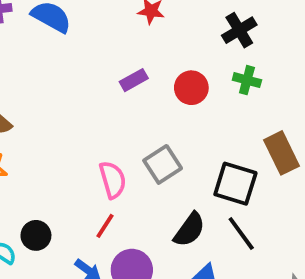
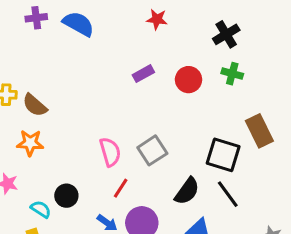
gray square: (163, 164) -> (152, 150), moved
pink semicircle: (113, 180) -> (110, 152), moved

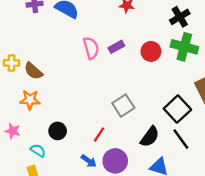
green cross: (232, 74) -> (184, 47), size x1.6
pink semicircle: (110, 152) -> (91, 48), moved
black square: (223, 155) -> (177, 109), turned 30
black circle: (66, 196) -> (58, 131), moved

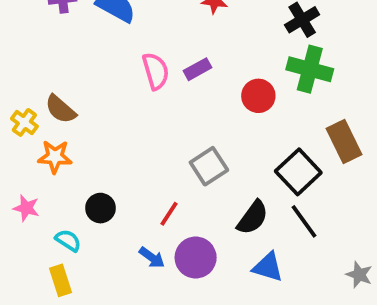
red circle: (151, 51) -> (258, 96), moved
yellow cross: (12, 63) -> (24, 122), moved, turned 35

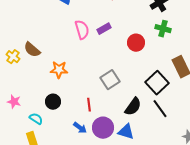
green cross: (310, 69) -> (163, 29), size x0.7
orange star: (55, 157) -> (59, 70), moved
red line: (169, 214) -> (89, 105), turned -40
blue triangle: (268, 267) -> (126, 132), moved

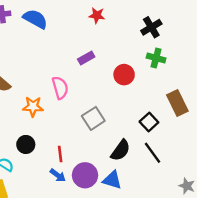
pink semicircle: (82, 30) -> (60, 88), moved
black square: (157, 83) -> (149, 122), size x0.7
red line: (89, 105) -> (60, 154), moved

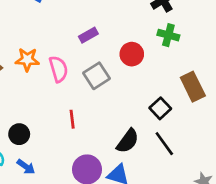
orange star: (33, 107) -> (27, 60), moved
gray square: (93, 118) -> (96, 76), moved
red line: (60, 154) -> (72, 119), moved
blue arrow: (58, 175) -> (26, 167), moved

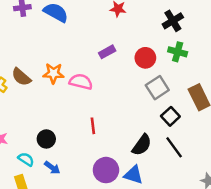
red circle: (132, 54) -> (145, 58), moved
pink semicircle: (59, 69) -> (81, 82), turned -60
gray square: (96, 76) -> (157, 88), moved

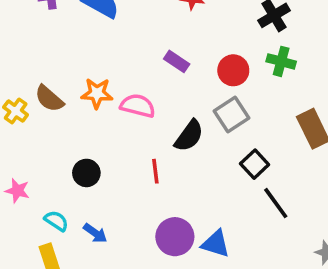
purple rectangle: (107, 52) -> (177, 61), turned 63
gray square: (157, 88) -> (232, 115), moved
black square: (170, 116) -> (255, 164), moved
black circle: (46, 139) -> (86, 173), moved
black semicircle: (142, 145) -> (189, 136), moved

